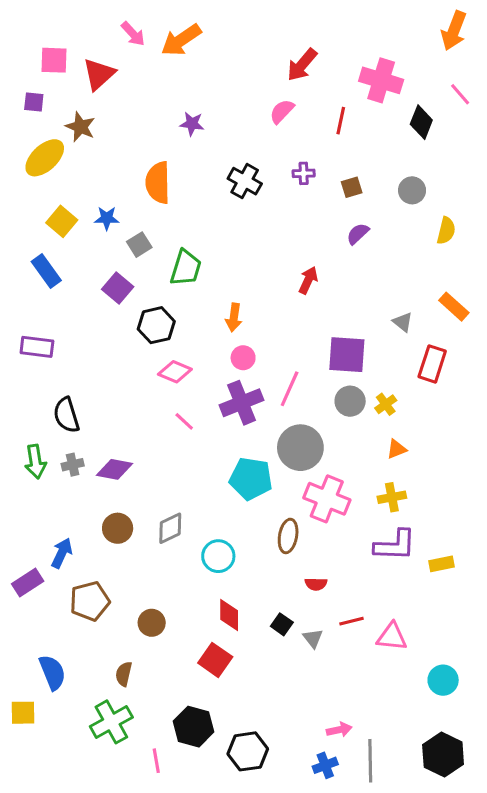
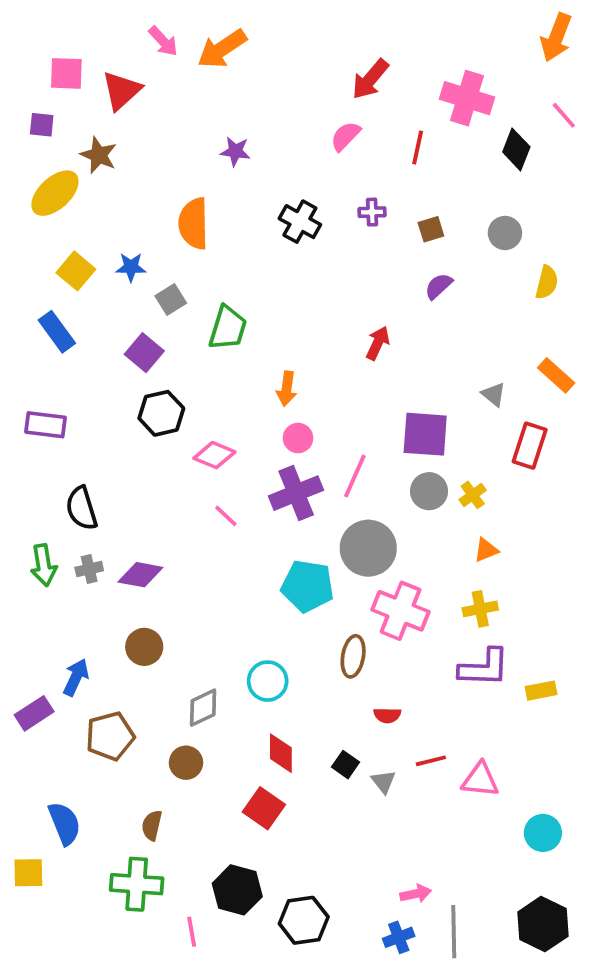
black hexagon: (156, 325) -> (161, 413), moved
gray diamond: (170, 528) -> (203, 708), moved
green cross: (111, 722) -> (137, 884), turned 33

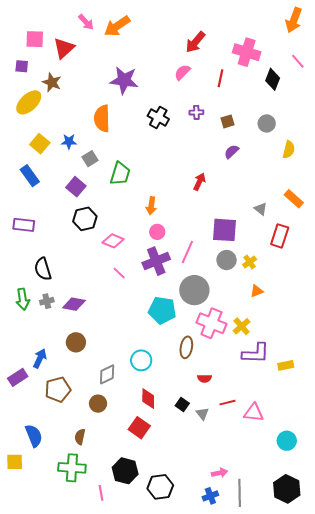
purple star: (235, 151) -> (124, 80), size x1.8
yellow cross: (480, 609) -> (242, 326), moved, turned -30

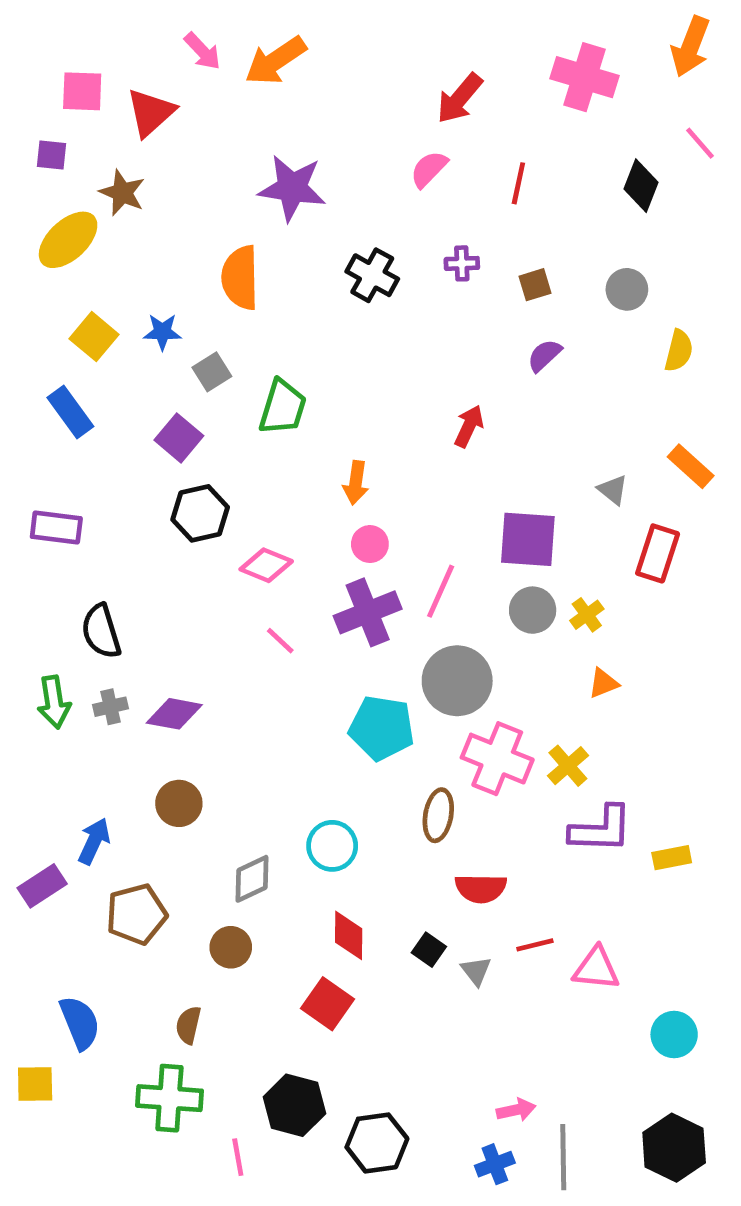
pink cross: (247, 52) -> (584, 77), moved
red semicircle: (204, 378) -> (481, 888), size x1.5

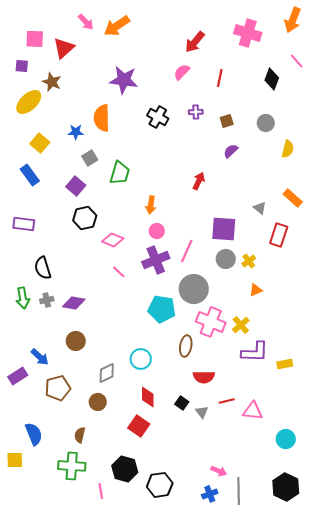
blue star: (162, 332) -> (76, 132), moved
blue arrow: (94, 841) -> (40, 357), turned 108
pink arrow: (516, 1110) -> (219, 471), turned 35

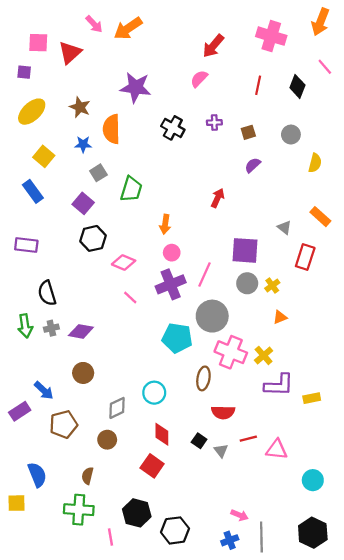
red line: (220, 78) -> (258, 85), moved
brown star: (52, 82) -> (80, 107), moved

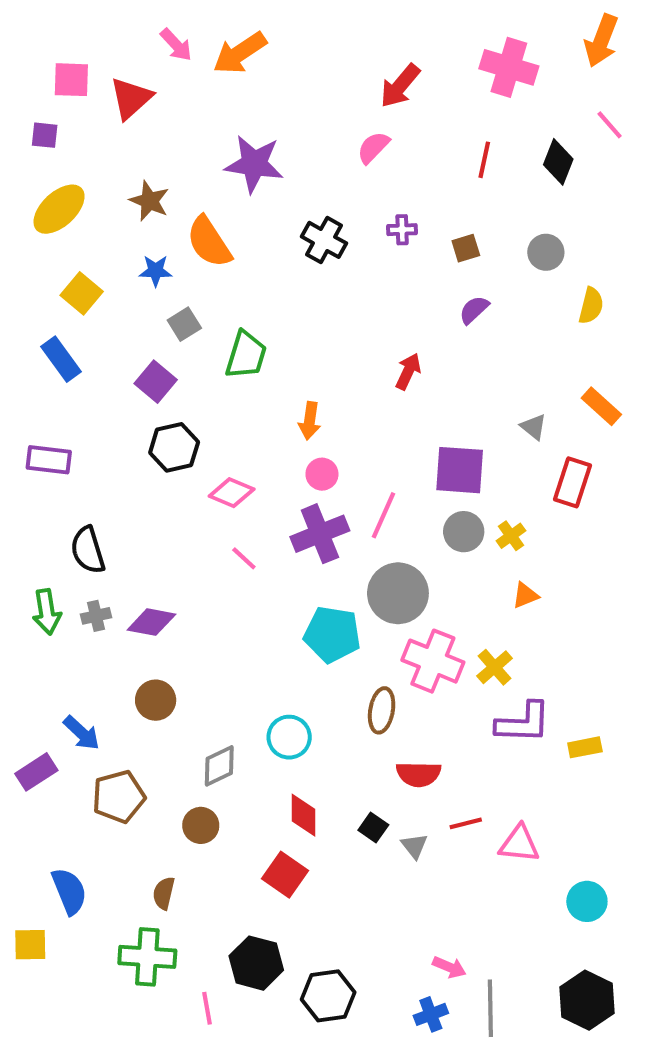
orange semicircle: (112, 129) -> (209, 242), turned -32

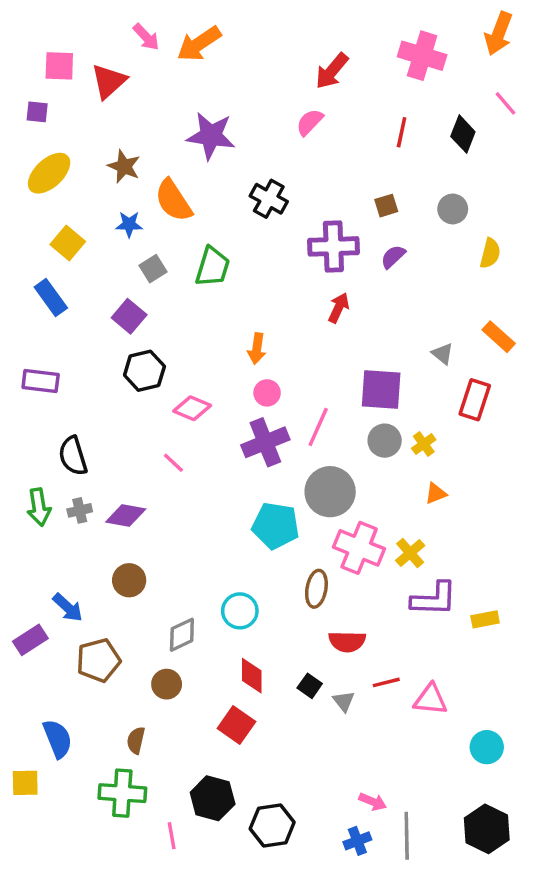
purple cross: (402, 230) -> (333, 246), moved, size x2.0
green trapezoid: (246, 355) -> (213, 267), moved
pink line: (244, 558) -> (173, 463), moved

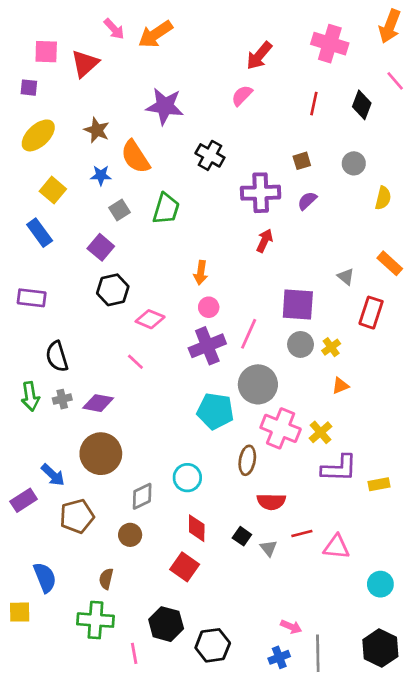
brown circle: (129, 580) -> (101, 454), size x1.6

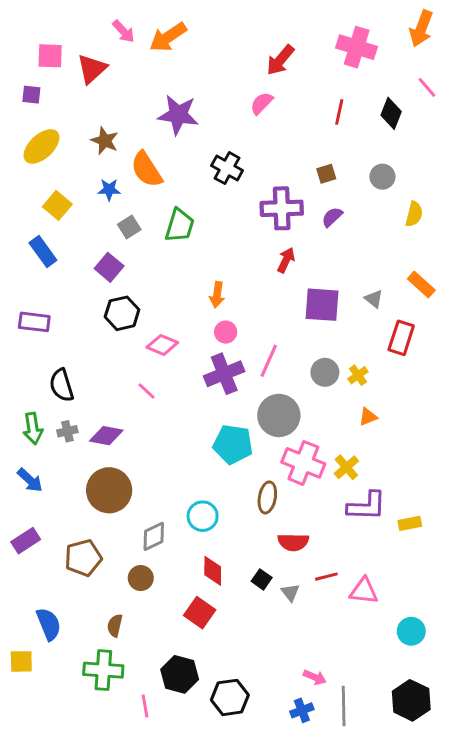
purple square: (298, 305) -> (322, 305), moved
blue arrow: (53, 475) -> (30, 480), moved

